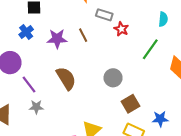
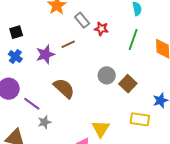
gray rectangle: (104, 15) -> (82, 20), turned 49
brown line: (83, 35) -> (68, 44), turned -72
brown square: (130, 104) -> (128, 84), moved

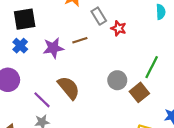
black square: (16, 32) -> (25, 19), size x1.5
green line: (133, 40) -> (152, 67), moved
purple line: (32, 104) -> (42, 100), moved

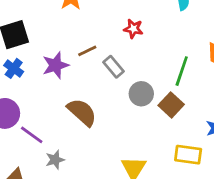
gray rectangle: (99, 16) -> (113, 67), moved
purple line: (42, 100) -> (32, 135), moved

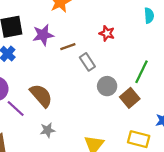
purple star: (55, 65) -> (43, 35), moved
brown semicircle: (82, 112) -> (41, 96), moved
gray star: (55, 160) -> (48, 130), moved

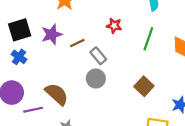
green line: (141, 72) -> (148, 39), moved
gray circle: (107, 86) -> (96, 79), moved
purple line: (16, 108) -> (33, 110), turned -48

